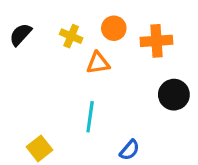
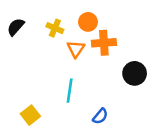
orange cross: (156, 41) -> (104, 43), moved
orange triangle: (98, 63) -> (76, 49), turned -48

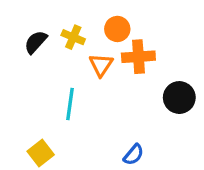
black semicircle: (16, 27) -> (36, 42), moved
cyan line: (70, 91) -> (70, 104), moved

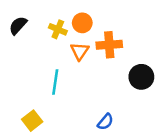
orange circle: (117, 29) -> (82, 23), moved
black semicircle: (36, 42) -> (18, 25), moved

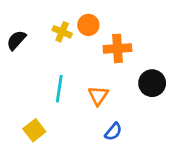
black semicircle: (18, 25) -> (16, 40), moved
orange triangle: (80, 51) -> (98, 96), moved

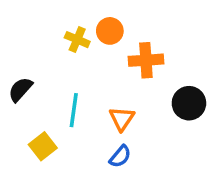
black semicircle: (16, 40) -> (20, 89), moved
yellow square: (34, 130) -> (43, 146), moved
blue semicircle: (113, 132) -> (120, 157), moved

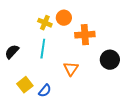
cyan line: (74, 110) -> (43, 49), moved
blue semicircle: (120, 157) -> (45, 91), moved

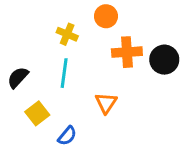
orange circle: (64, 18) -> (106, 16), moved
black circle: (110, 60) -> (164, 60), moved
yellow square: (25, 85) -> (37, 113), moved

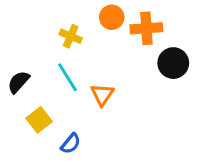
orange cross: (127, 52) -> (146, 28), moved
cyan line: (64, 73) -> (68, 77), turned -40
orange triangle: (106, 103) -> (102, 95), moved

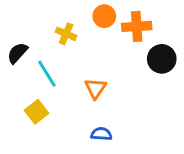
cyan line: (68, 77) -> (47, 74), moved
black semicircle: (19, 82) -> (17, 53), moved
blue semicircle: (71, 144) -> (101, 134), moved, turned -126

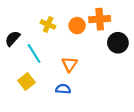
orange circle: (104, 16) -> (77, 26), moved
blue semicircle: (101, 134) -> (63, 89), moved

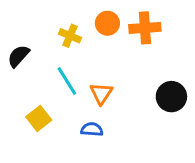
orange circle: (77, 26) -> (107, 23), moved
black circle: (118, 43) -> (171, 97), moved
cyan line: (34, 53) -> (67, 81), moved

